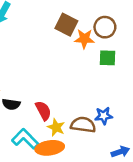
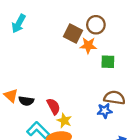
brown circle: (105, 27) -> (96, 25), moved
brown semicircle: (83, 125) -> (114, 98), moved

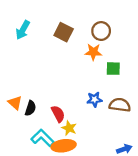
brown square: (73, 33) -> (64, 32), moved
black semicircle: (26, 101) -> (30, 108), turned -80
blue star: (105, 111) -> (94, 99), moved

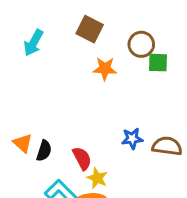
brown square: (64, 32) -> (90, 29), moved
orange star: (93, 52) -> (105, 69), moved
green square: (113, 69) -> (158, 63), moved

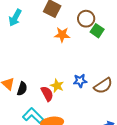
green square: (158, 63) -> (97, 31), turned 32
brown semicircle: (167, 146) -> (103, 86), turned 138
yellow star: (97, 178) -> (57, 86), moved

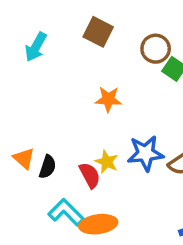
orange star: (62, 35) -> (108, 99), moved
blue star: (80, 81) -> (145, 153), size x1.5

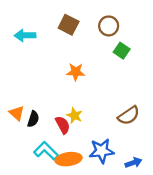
cyan arrow: (36, 47) -> (25, 35), turned 60
brown circle: (156, 49) -> (109, 26), moved
blue star: (145, 153) -> (102, 151), moved

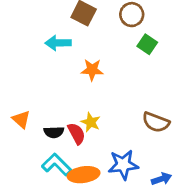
cyan arrow: (25, 35) -> (58, 43), moved
brown semicircle: (129, 116) -> (156, 122), turned 55
black semicircle: (33, 119) -> (54, 132), moved, turned 70

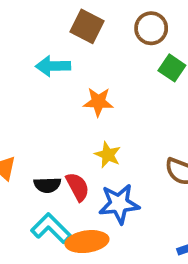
yellow star: (91, 122) -> (108, 155), moved
blue star: (123, 165) -> (119, 204), moved

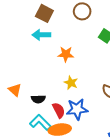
brown square: (87, 26) -> (44, 13), moved
brown circle: (151, 28) -> (82, 11), moved
red semicircle: (78, 187) -> (59, 110), moved

